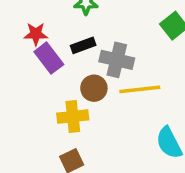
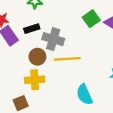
yellow cross: (73, 117) -> (35, 80), moved

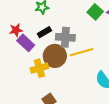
brown circle: (37, 57) -> (55, 56), size x1.5
yellow cross: (35, 80) -> (39, 68), moved

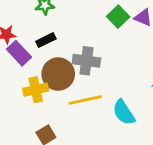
gray cross: (65, 37) -> (86, 61), moved
yellow line: (82, 52) -> (85, 100), moved

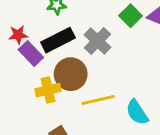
black rectangle: (46, 40) -> (58, 40), size x1.6
gray cross: (86, 61) -> (97, 41), moved, turned 36

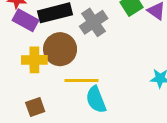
purple rectangle: (31, 53) -> (26, 20), turned -30
cyan semicircle: (137, 112) -> (96, 100), moved

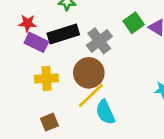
brown circle: (60, 49) -> (89, 73), moved
yellow line: (81, 81) -> (91, 95), turned -40

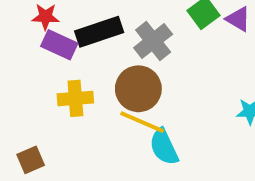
yellow line: (91, 95) -> (142, 122), turned 68
brown square: (49, 122) -> (31, 160), moved

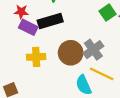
gray cross: (153, 41) -> (93, 50), moved
yellow line: (142, 122) -> (102, 74), moved

